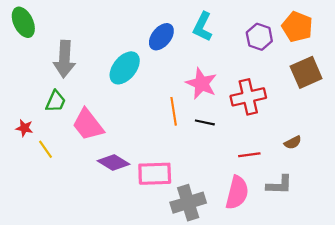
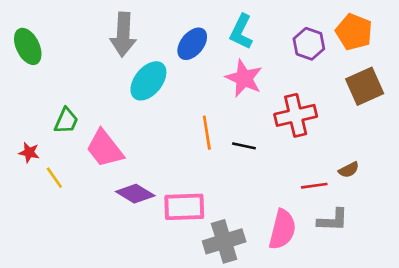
green ellipse: (23, 22) -> (28, 46), moved
gray arrow: (65, 59) -> (123, 34), moved
pink star: (201, 84) -> (244, 78), moved
red line: (249, 155) -> (314, 186), moved

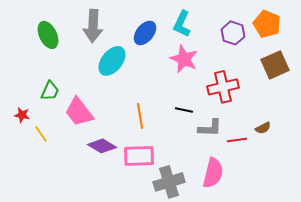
green ellipse: (28, 46) -> (48, 35), moved
orange line: (207, 133) -> (140, 116), moved
gray L-shape: (333, 220) -> (210, 128), moved

